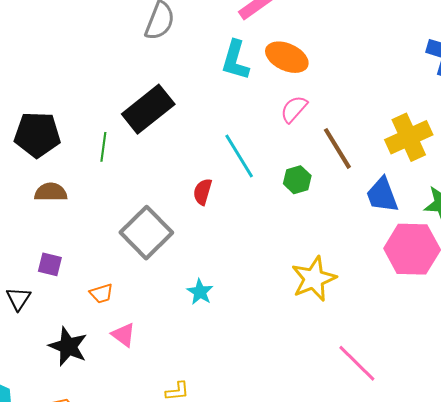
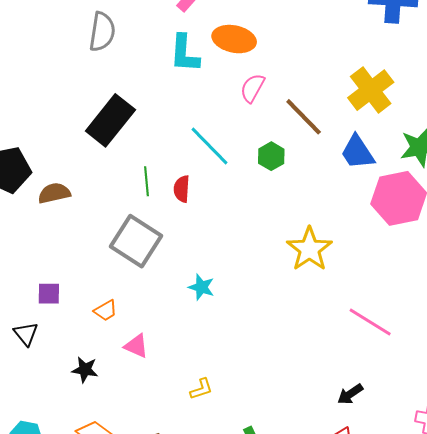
green line: (103, 147) -> (146, 181), moved
brown semicircle: (51, 192) -> (54, 193), moved
black star: (68, 347) -> (85, 370), size x0.7

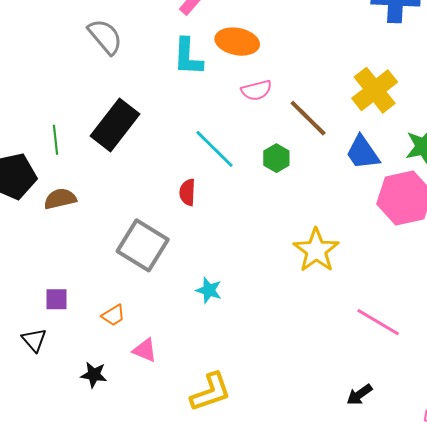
gray semicircle: (102, 32) -> (105, 37), turned -48
pink semicircle: (252, 88) -> (256, 90), turned -132
green line: (146, 181) -> (55, 140), moved
yellow L-shape: (201, 389) -> (211, 392), size x1.8

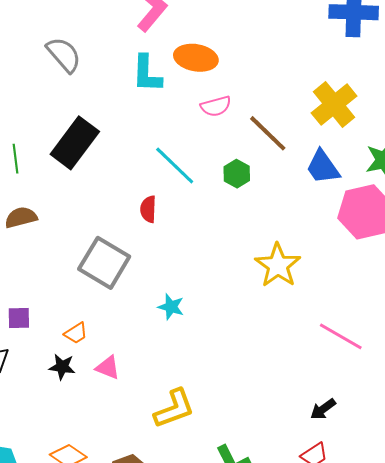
black star: (94, 375) -> (62, 367), moved

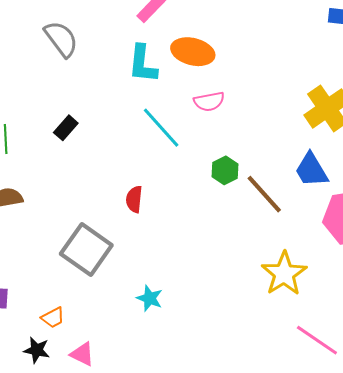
brown line: (268, 133) -> (264, 194), moved
black rectangle: (75, 143) -> (66, 128), size x0.5
cyan line: (175, 165) -> (161, 128), moved
yellow star: (278, 265) -> (284, 274), moved

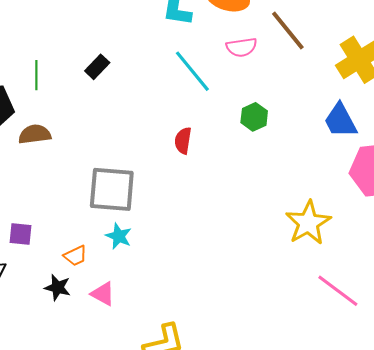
brown line: (264, 194) -> (288, 30), moved
red semicircle: (134, 199) -> (183, 141), moved
gray square: (86, 249) -> (112, 189), turned -33
cyan star: (150, 298) -> (119, 236), moved

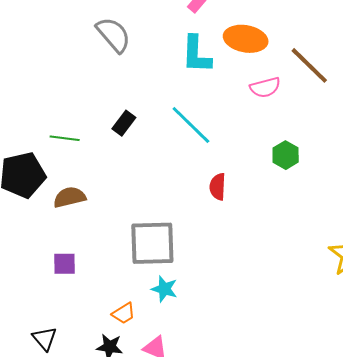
cyan line: (192, 71) -> (191, 125), moved
green line: (36, 75) -> (65, 138), turned -76
purple square: (20, 234) -> (64, 264), moved

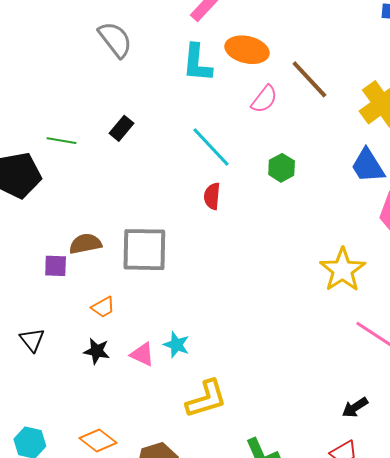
pink semicircle: (265, 87) -> (264, 99), turned -40
cyan line: (191, 125) -> (211, 147), moved
brown semicircle: (69, 197) -> (85, 244), moved
cyan star: (164, 289) -> (176, 345), moved
orange trapezoid: (124, 313) -> (103, 307), moved

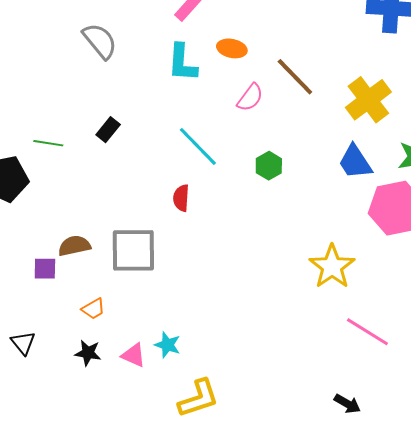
orange ellipse: (247, 50) -> (232, 48), size x0.7
red semicircle: (212, 196) -> (181, 198), moved
black arrow: (355, 407) -> (347, 404), turned -116

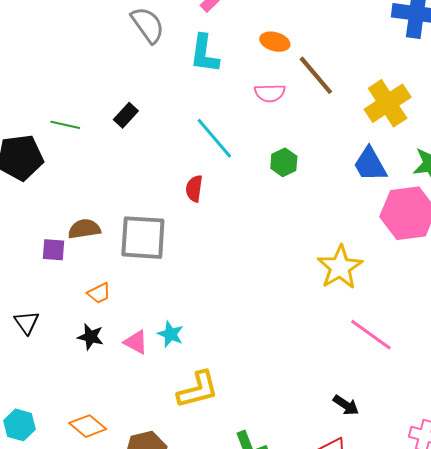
gray semicircle: (100, 41) -> (148, 25), moved
orange ellipse: (232, 48) -> (275, 42), moved
pink semicircle: (250, 98) -> (270, 93), turned 48

